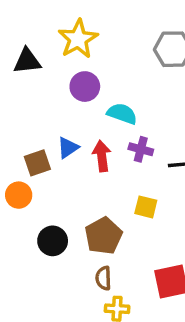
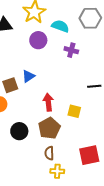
cyan semicircle: (122, 114) -> (60, 26), moved
purple cross: (141, 149) -> (71, 50), moved
red arrow: (102, 156) -> (48, 102), moved

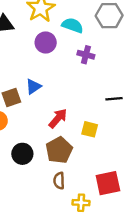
red arrow: (48, 102) -> (58, 118), turned 48
yellow cross: (57, 171) -> (81, 203), moved

